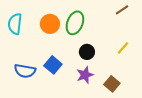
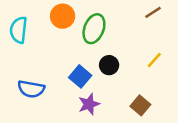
orange circle: (50, 24) -> (63, 16), moved
blue square: (53, 65) -> (80, 76), moved
purple star: (85, 75) -> (89, 104), moved

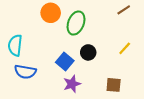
cyan semicircle: (19, 30) -> (15, 45), moved
brown square: (140, 105) -> (114, 85), turned -35

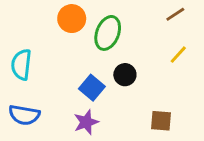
yellow line: (125, 48) -> (178, 55), moved
blue semicircle: (25, 72) -> (24, 115), moved
purple star: (72, 84) -> (86, 122), moved

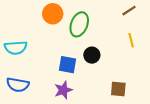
yellow line: (178, 55) -> (131, 40), turned -56
cyan semicircle: (21, 65) -> (16, 48), turned -100
blue square: (92, 88) -> (68, 65), turned -30

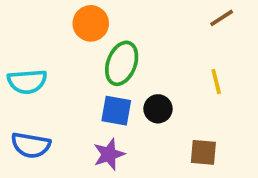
green ellipse: (79, 24) -> (122, 63), moved
yellow line: (131, 40) -> (216, 82), moved
black circle: (92, 55) -> (158, 109), moved

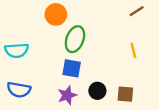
black circle: (158, 109) -> (97, 91), moved

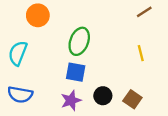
orange circle: (56, 14) -> (38, 15), moved
cyan semicircle: (17, 50) -> (18, 53), turned 115
brown square: (125, 94) -> (132, 99), turned 30

